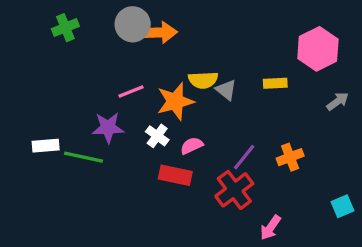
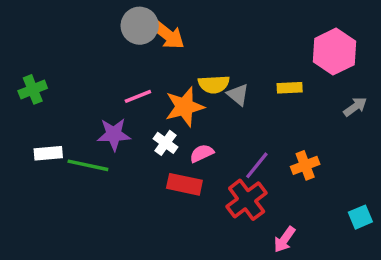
green cross: (65, 28) -> (33, 89), moved
orange arrow: (159, 32) -> (167, 34), turned 40

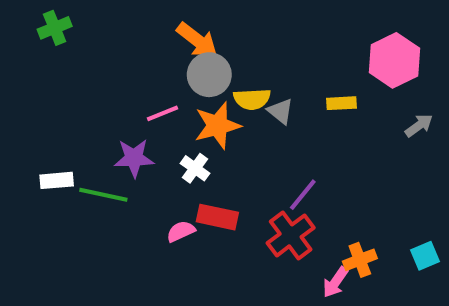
gray circle: (140, 26) -> (209, 75), moved
green cross: (33, 89) -> (55, 28), moved
pink semicircle: (202, 153) -> (181, 231), moved
orange cross: (305, 165) -> (360, 260), moved

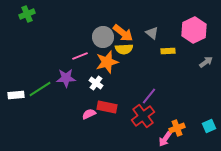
orange arrow: (197, 40) -> (123, 33), moved
gray triangle: (280, 111) -> (152, 33), moved
white rectangle: (57, 180) -> (16, 95), moved
green line: (103, 195) -> (40, 89), moved, turned -45

